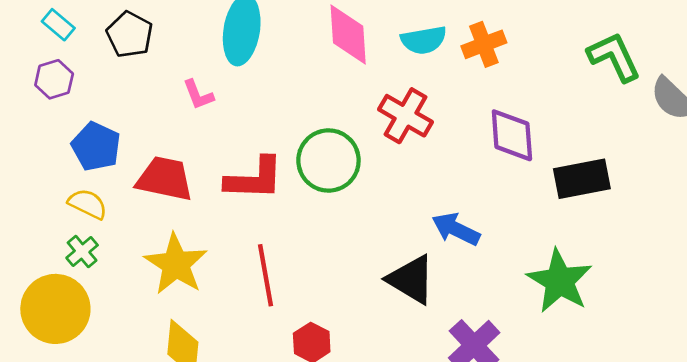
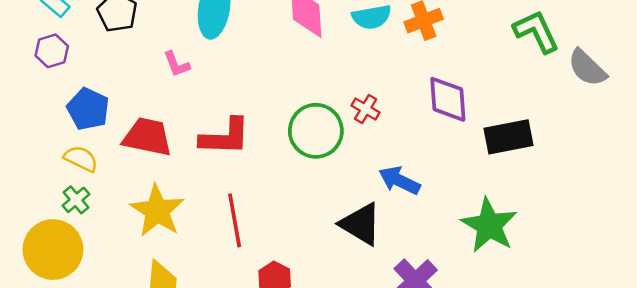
red cross: (405, 116) -> (366, 109), moved, size x0.6
green circle: (328, 161) -> (316, 131), moved

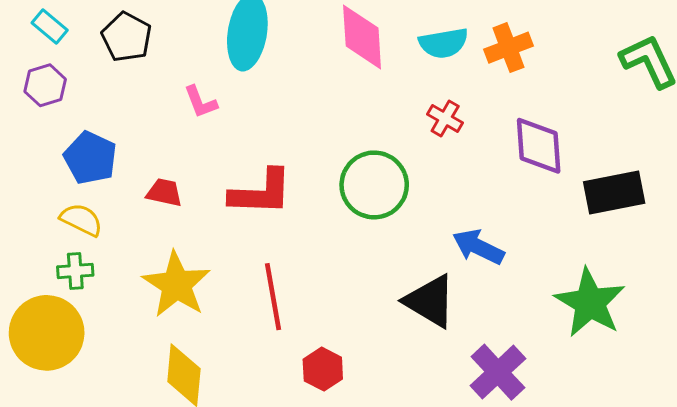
red cross: (366, 109) -> (445, 119), moved
red trapezoid: (147, 137) -> (164, 192), size x0.6
green cross: (76, 200) -> (75, 271), turned 36

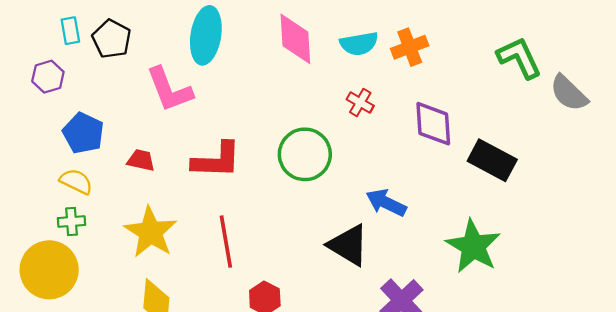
cyan rectangle: (50, 26) -> (70, 31), moved, turned 40
pink L-shape: (201, 102) -> (169, 90), size x1.8
black rectangle: (614, 192) -> (492, 160), turned 39

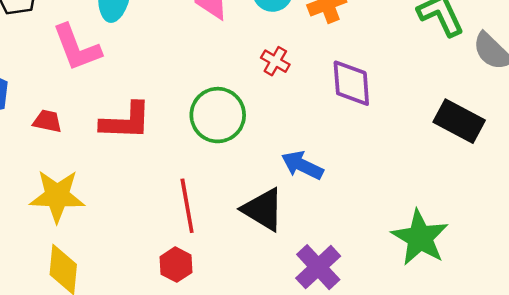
black rectangle: (492, 160) -> (459, 121), moved
yellow star: (150, 232) -> (57, 196), turned -30
red line: (226, 242) -> (187, 206), moved
green star: (473, 246) -> (420, 238), moved

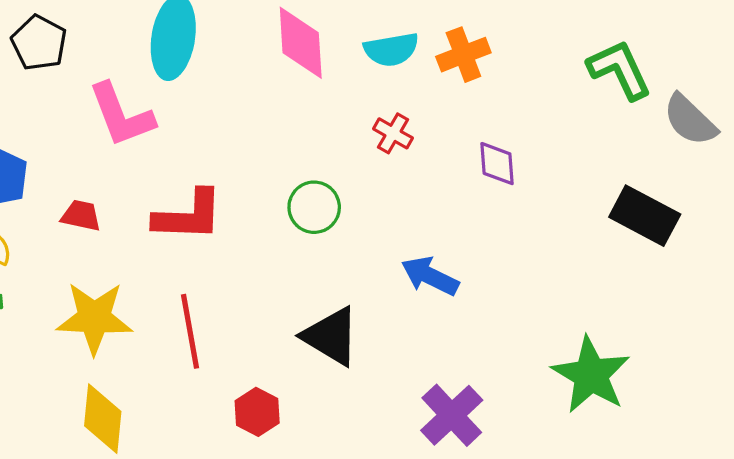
purple diamond: (351, 83) -> (497, 164), size x0.7
green circle: (218, 115) -> (314, 207), size x0.7
red line: (187, 206) -> (190, 331), moved
black triangle: (263, 209) -> (331, 336), moved

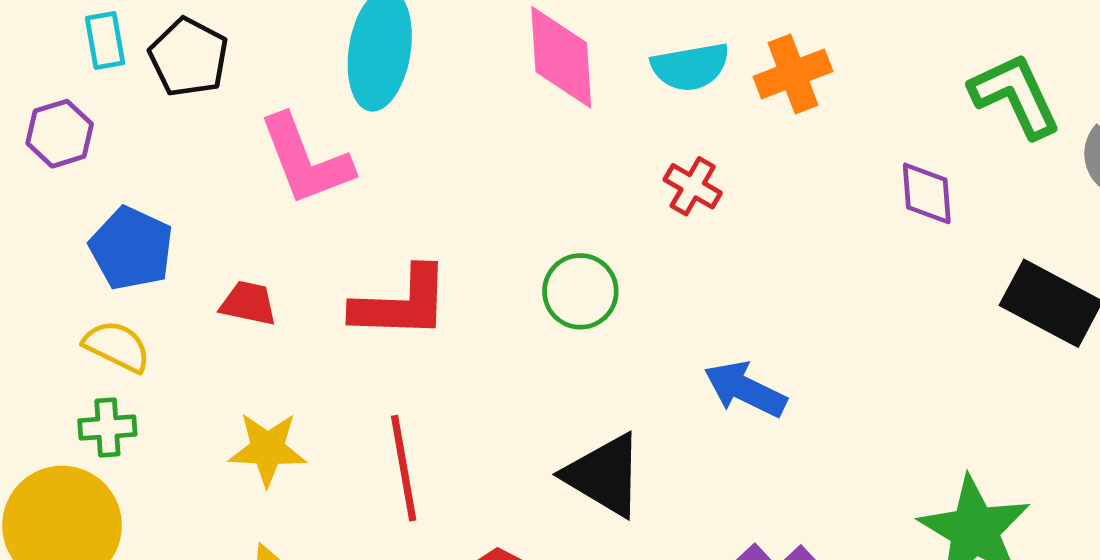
purple diamond: (497, 164) -> (927, 193), moved
yellow star: (94, 318) -> (267, 449), size x0.7

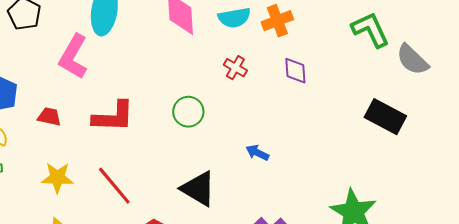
pink L-shape: (306, 160) -> (73, 57), turned 51
purple diamond: (927, 193) -> (295, 71), moved
blue arrow: (745, 389) -> (257, 153), size x0.7
red line: (404, 468) -> (114, 186), turned -30

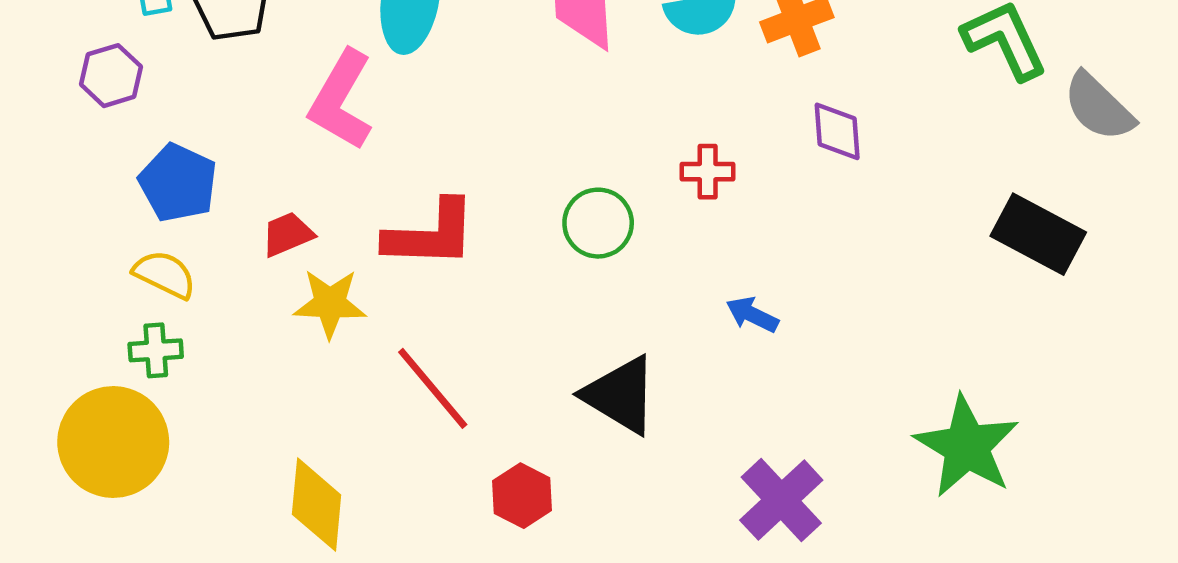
red cross: (235, 68) -> (708, 172), moved, turned -30
red trapezoid: (49, 117) -> (287, 234), turned -35
yellow star: (57, 178) -> (330, 303), moved

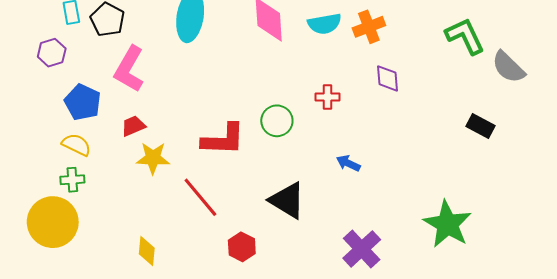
pink L-shape: (341, 100) -> (129, 69), moved
red L-shape: (430, 234) -> (223, 139), moved
black rectangle: (1038, 234) -> (480, 126), size x0.7
yellow diamond: (317, 505) -> (147, 251), size x0.7

